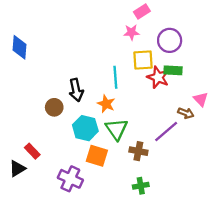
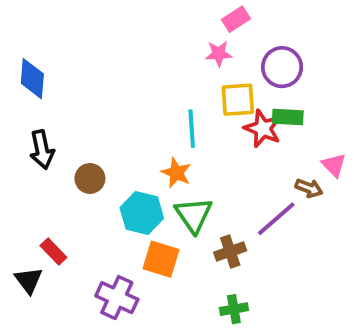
black arrow: (76, 90) -> (42, 150), moved
brown cross: (138, 151) -> (230, 251), turned -30
black triangle: (17, 168) -> (28, 280), turned -36

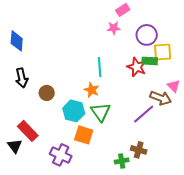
yellow square: (238, 100) -> (163, 52), moved
brown arrow: (309, 188) -> (161, 98), size x1.5
red rectangle: (53, 251) -> (28, 131), size x1.5
brown cross: (230, 251) -> (139, 150), moved, turned 35

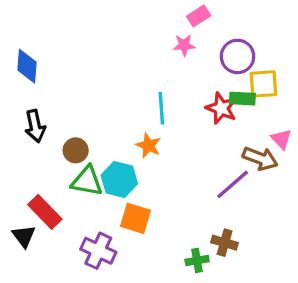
green triangle: (101, 112) -> (87, 181), moved, turned -45

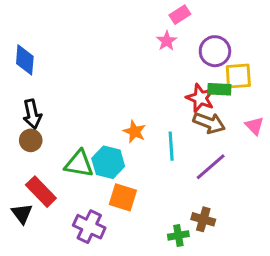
pink star: (184, 45) -> (167, 41), turned -30
cyan line: (161, 108) -> (171, 146), moved
brown circle: (76, 150) -> (31, 140), moved
brown arrow: (260, 158) -> (209, 123), moved

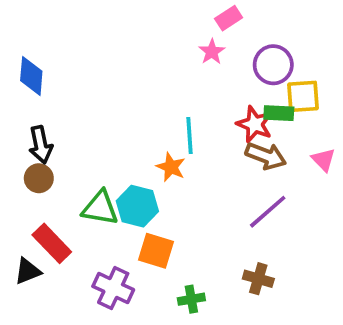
cyan line: (171, 146) -> (189, 135), moved
black triangle: (22, 213) -> (28, 271), turned 45
green cross: (178, 235) -> (191, 299), moved

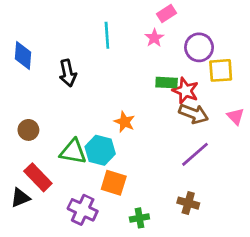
green rectangle: (279, 113) -> (167, 83), moved
cyan line: (189, 135) -> (107, 35), moved
black arrow: (41, 145) -> (68, 73), moved

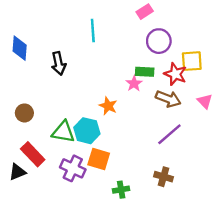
pink star: (154, 38) -> (134, 83), moved
purple circle: (199, 47) -> (159, 41), moved
red star: (185, 91) -> (175, 74), moved
purple cross: (83, 210) -> (73, 168), moved

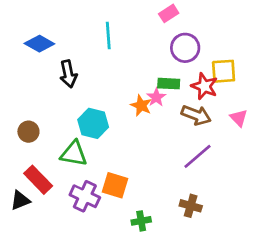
blue diamond: (20, 48) -> (39, 44), moved, turned -65
orange star: (108, 106) -> (141, 106), moved
cyan hexagon: (87, 131) -> (93, 123), moved

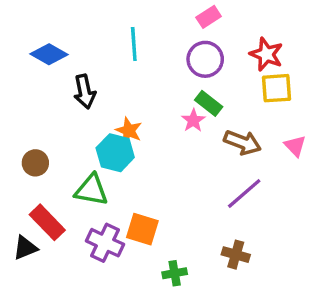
purple circle: (185, 48) -> (205, 59), moved
green rectangle: (169, 84) -> (209, 103), turned 35
red star: (204, 86) -> (266, 54), moved
orange star: (141, 106) -> (129, 131), moved

